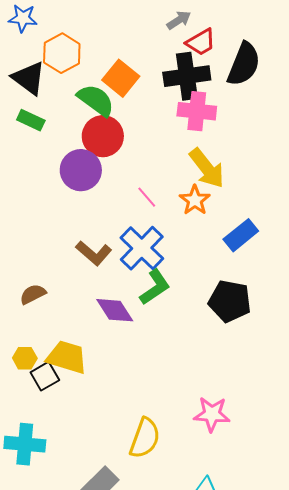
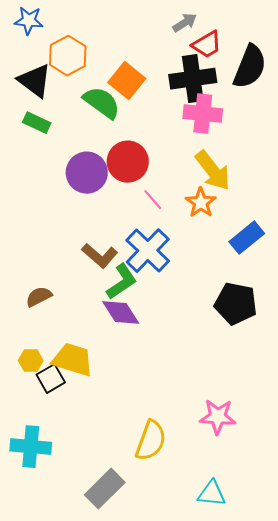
red circle: (103, 136) -> (128, 162), moved
green L-shape: (155, 287) -> (122, 282), moved

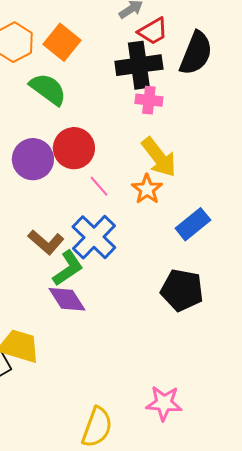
orange square: (127, 81) -> (62, 42), moved
pink cross: (203, 114) -> (149, 100), size x0.7

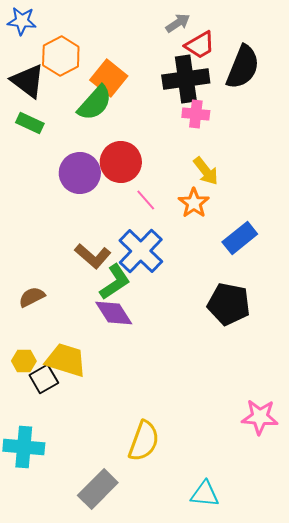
orange square: (62, 42) -> (109, 78), moved
green semicircle: (48, 89) -> (95, 103), turned 96
yellow arrow: (159, 157) -> (206, 171), size x0.7
pink star: (164, 403) -> (260, 417), moved

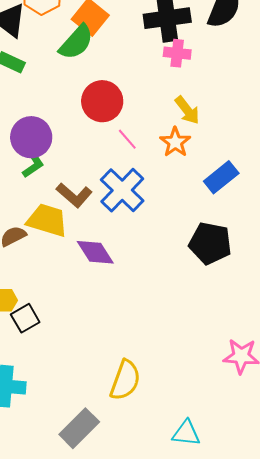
purple circle: (80, 173) -> (31, 137), moved
green L-shape: (115, 282) -> (33, 165), moved, size x0.7
yellow trapezoid: (66, 360) -> (47, 220), moved

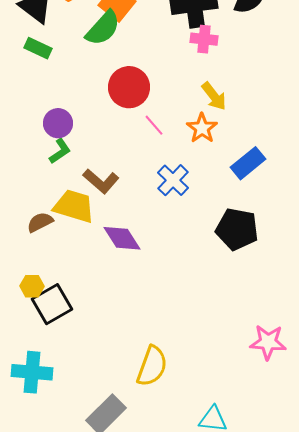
purple circle: (31, 137) -> (58, 123), size x0.7
blue cross: (122, 190) -> (173, 180), moved, size x0.7
black square: (25, 318) -> (52, 304), size x1.4

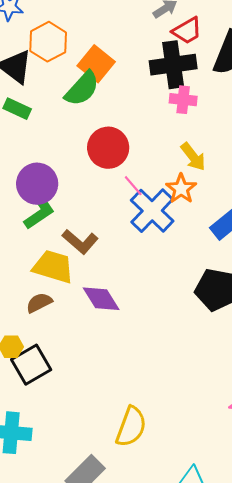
purple circle: (58, 123) -> (37, 184), size x1.4
green L-shape: (60, 151) -> (39, 212), size x1.4
blue cross: (173, 180) -> (152, 211), moved, size x1.4
brown semicircle: (40, 222) -> (39, 303), moved

